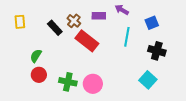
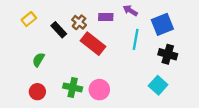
yellow rectangle: (20, 22) -> (29, 19), moved, turned 56
blue square: (152, 23) -> (162, 24), size x1.5
red circle: (39, 75) -> (37, 92), moved

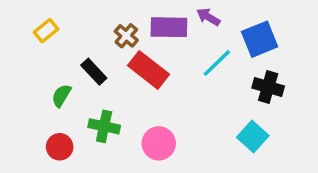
purple rectangle: (106, 17) -> (169, 27), size x1.5
black rectangle: (59, 30) -> (94, 72), moved
cyan line: (136, 39) -> (217, 63), turned 36
green cross: (73, 87) -> (104, 126), moved

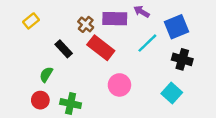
green semicircle: (61, 96) -> (46, 74), moved
green cross: (104, 126) -> (71, 104), moved
pink circle: (159, 143) -> (119, 85), moved

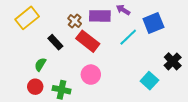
yellow rectangle: (31, 21) -> (27, 18), size x1.6
black cross: (182, 59) -> (173, 61), moved, turned 30
pink circle: (119, 85) -> (91, 75), moved

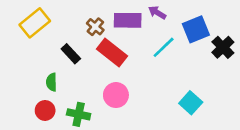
black cross: (173, 61) -> (223, 47), moved
green semicircle: (40, 64) -> (52, 82), turned -32

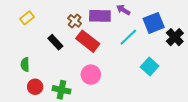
yellow rectangle: (35, 23) -> (27, 18), size x0.6
green semicircle: (52, 82) -> (25, 64), moved
cyan square: (191, 103) -> (150, 66), moved

